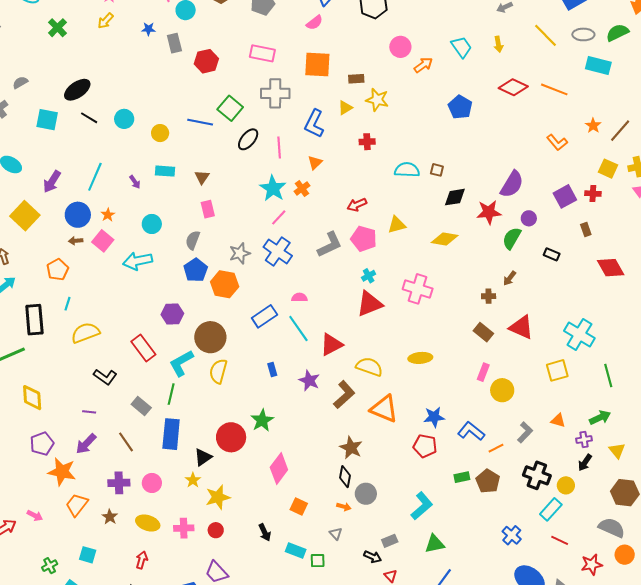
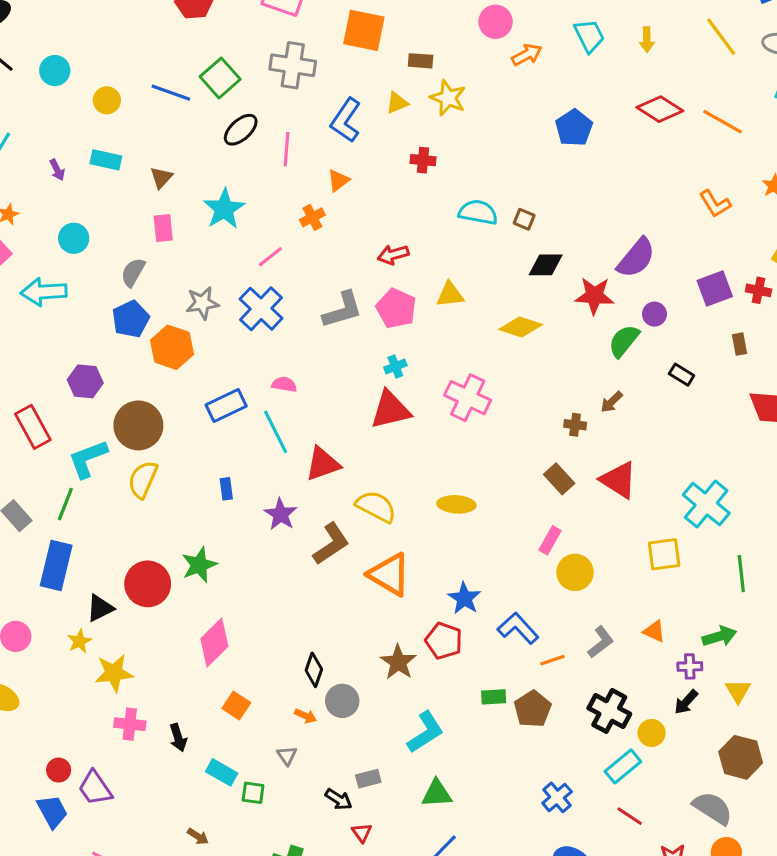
cyan star: (273, 188) -> (224, 209), moved
blue star: (434, 417) -> (464, 598), turned 30
brown star: (351, 448) -> (398, 662), moved
pink cross: (184, 528) -> (130, 724), moved
red circle: (216, 530) -> (59, 770), moved

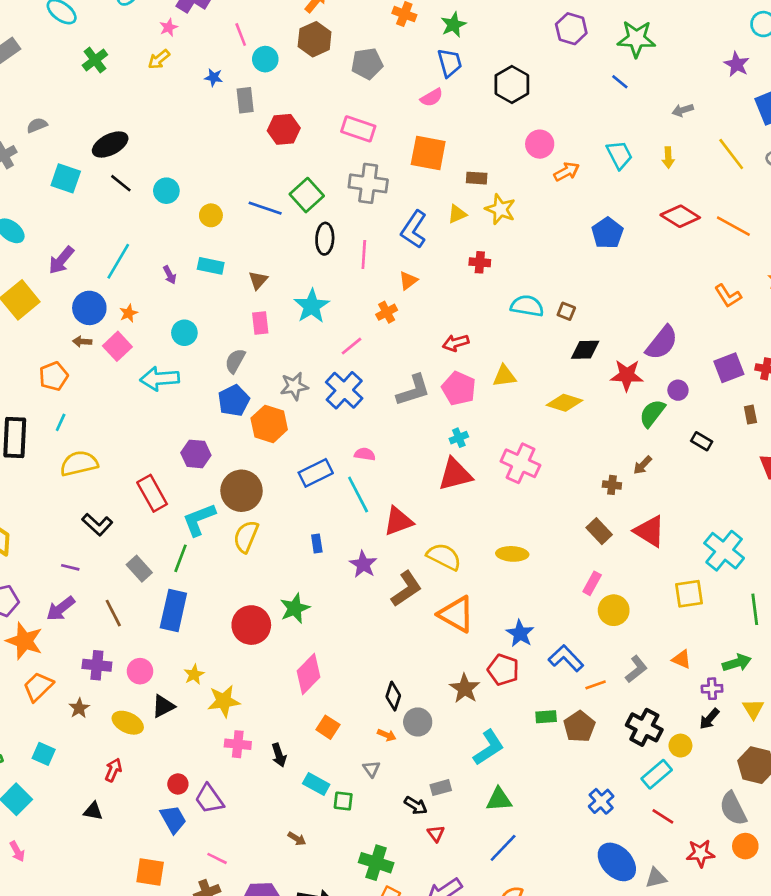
black ellipse: (241, 130) -> (325, 239), turned -44
black triangle: (100, 608) -> (163, 706), moved
gray semicircle: (713, 808) -> (733, 809), turned -148

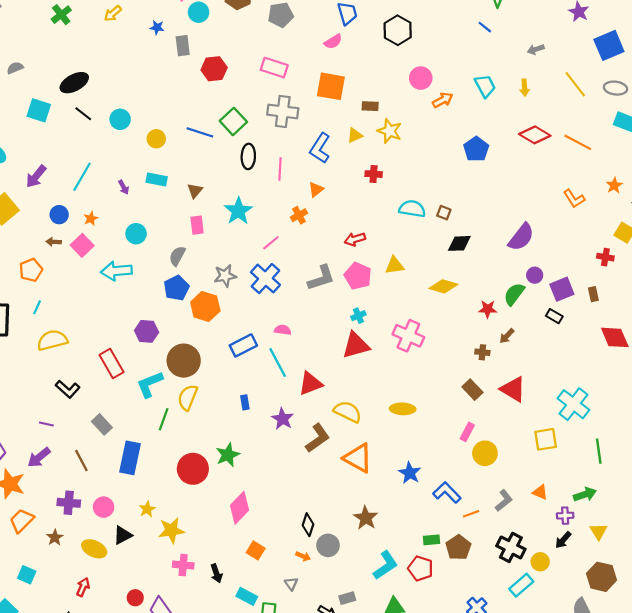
blue circle: (89, 308) -> (59, 215), size x0.7
purple square: (729, 368) -> (562, 289), moved
red star: (627, 375) -> (488, 309), moved, size x0.7
green line: (181, 558) -> (164, 419), moved
red pentagon: (503, 670) -> (420, 568), moved

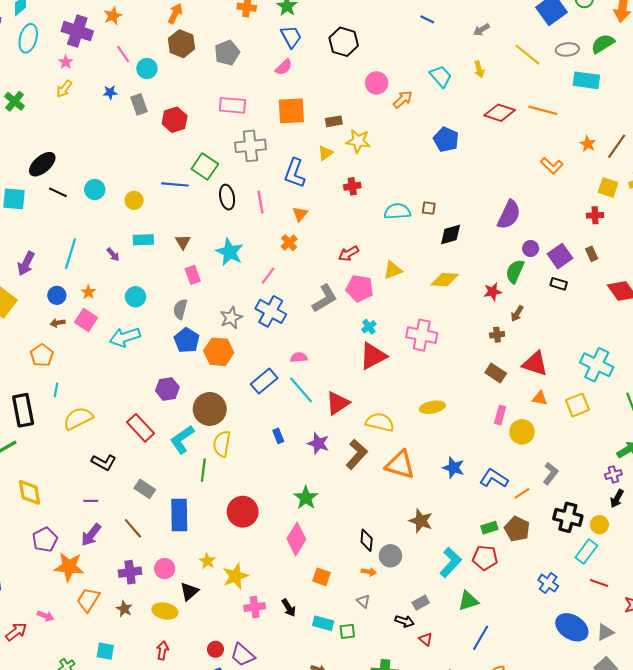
green star: (228, 455) -> (306, 498), moved
orange triangle: (540, 492) -> (540, 398), moved

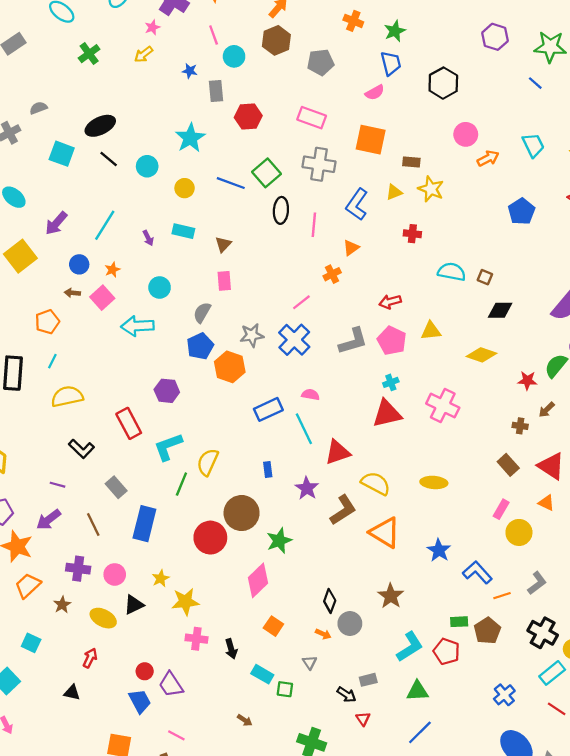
cyan star: (230, 252) -> (190, 138), moved
brown circle: (210, 409) -> (242, 513), moved

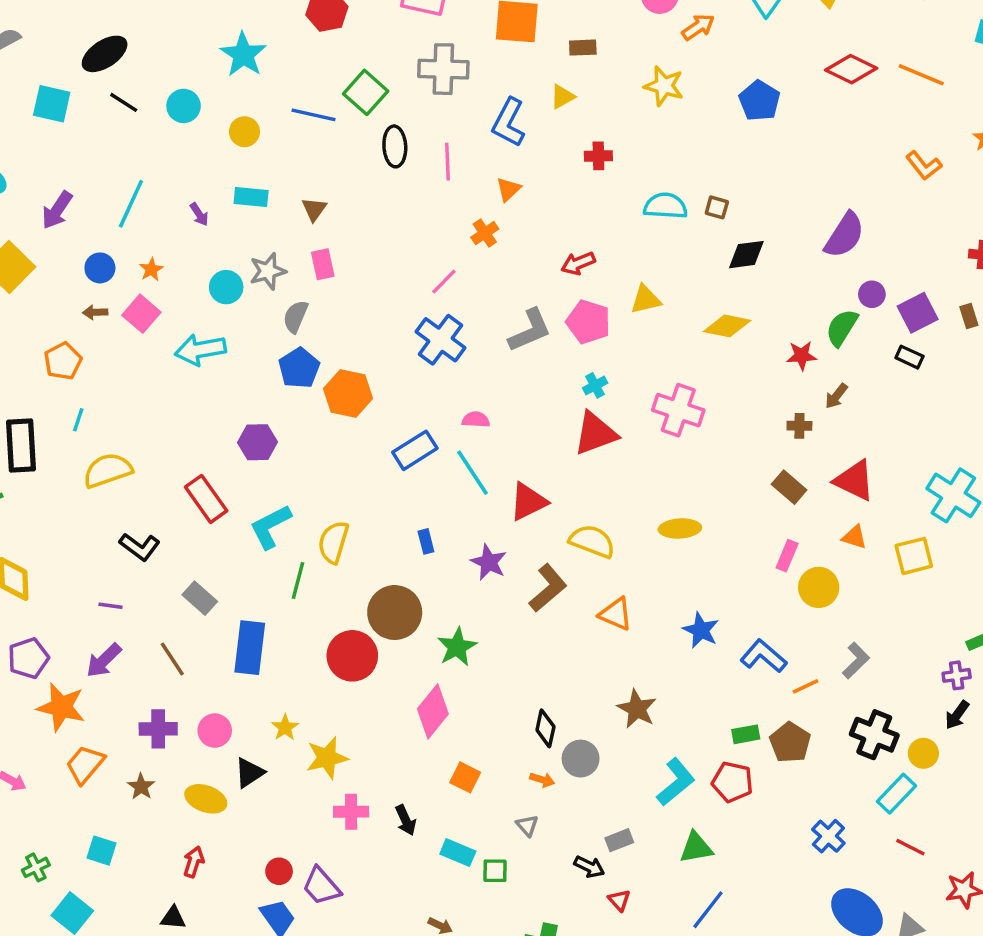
yellow star: (431, 189) -> (664, 86), moved
gray star: (252, 335) -> (268, 271), moved
orange triangle: (385, 533) -> (616, 614), size x0.7

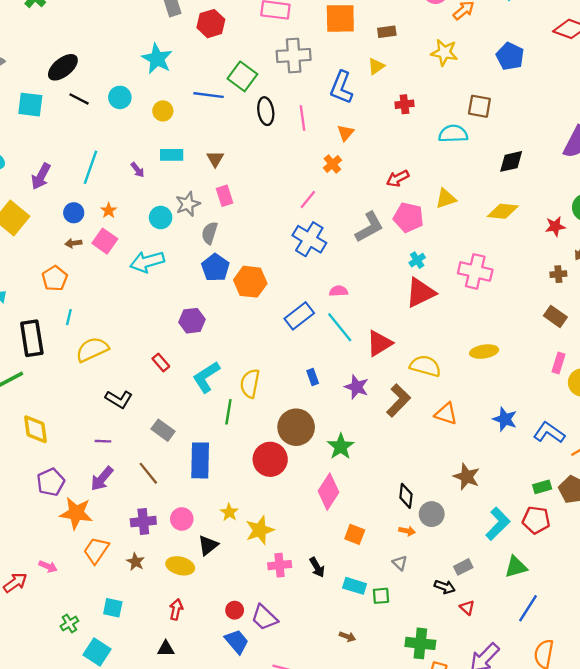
brown square: (717, 207) -> (479, 106), moved, size x1.5
red rectangle: (206, 499) -> (161, 362), size x0.6

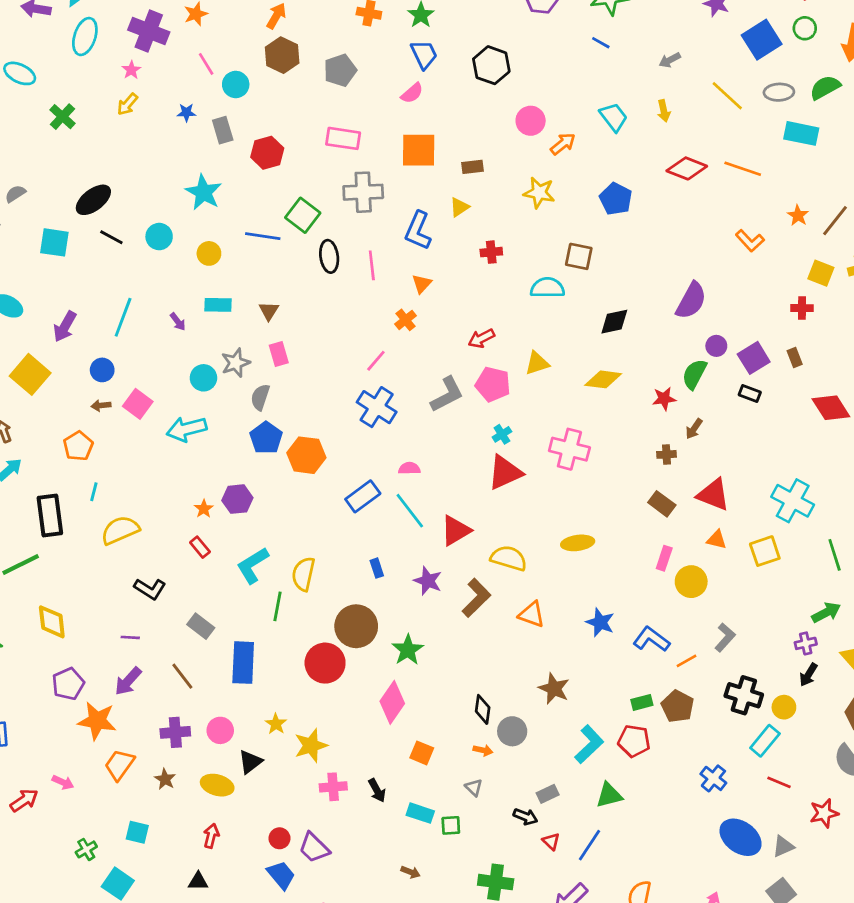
orange star: (109, 210) -> (204, 509), moved
blue line: (528, 608) -> (589, 845), moved

